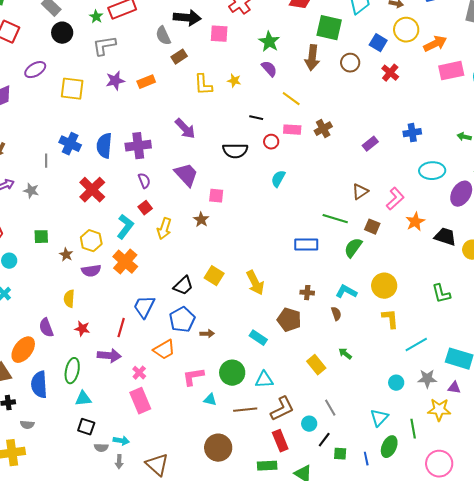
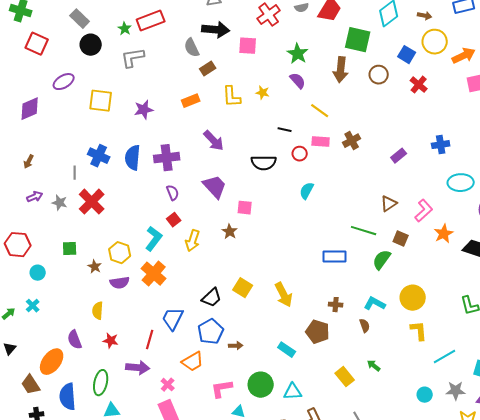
purple star: (115, 81) -> (144, 110), moved
orange rectangle: (146, 82) -> (191, 101), moved
red cross: (92, 190) -> (92, 202), moved

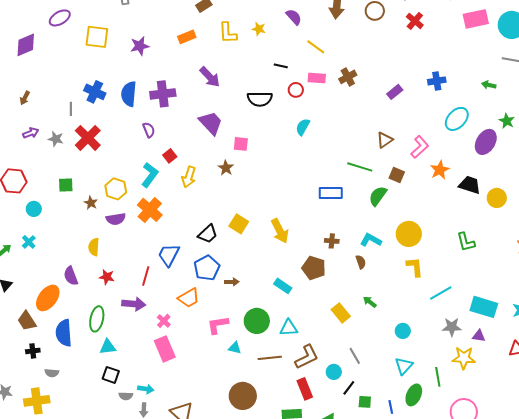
cyan ellipse: (461, 183) -> (457, 119), turned -45
purple semicircle: (173, 193) -> (149, 130), moved
cyan circle: (425, 395) -> (403, 331), moved

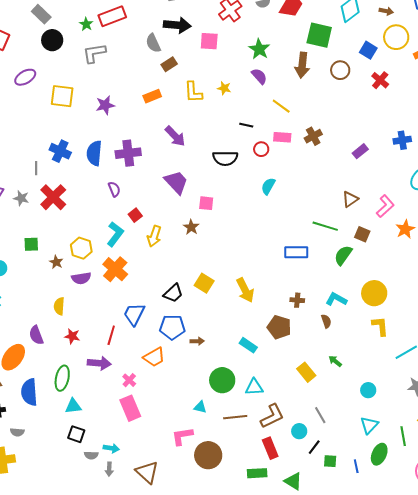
blue pentagon: (207, 268) -> (172, 327), turned 30
pink L-shape: (218, 325) -> (182, 436), moved

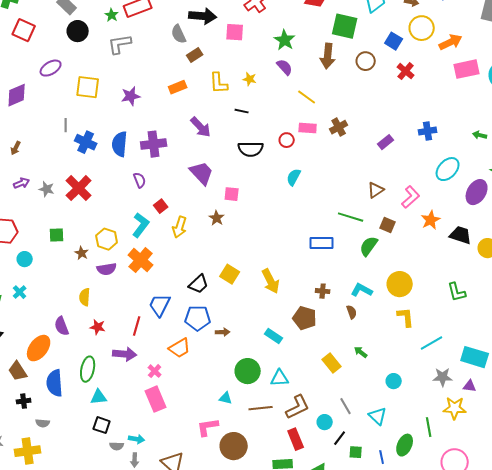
black line: (246, 125) -> (242, 111), moved
gray line: (36, 168) -> (66, 125), moved
cyan triangle: (369, 425) -> (378, 416), moved, turned -30

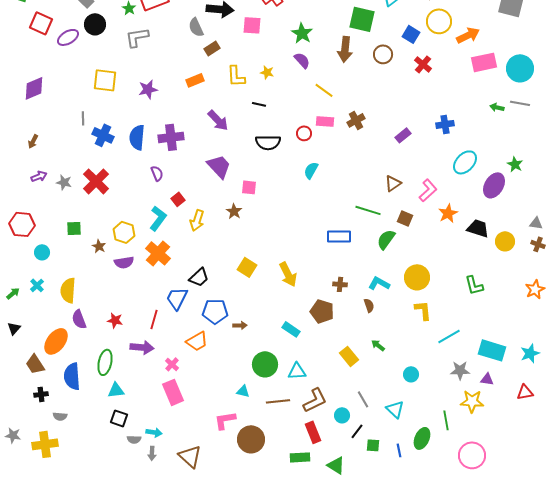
purple ellipse: (51, 68) -> (68, 37), moved
green arrow: (480, 135) -> (497, 107), moved
black trapezoid: (199, 284) -> (199, 277), moved
yellow semicircle: (85, 297) -> (68, 290), moved, size x1.4

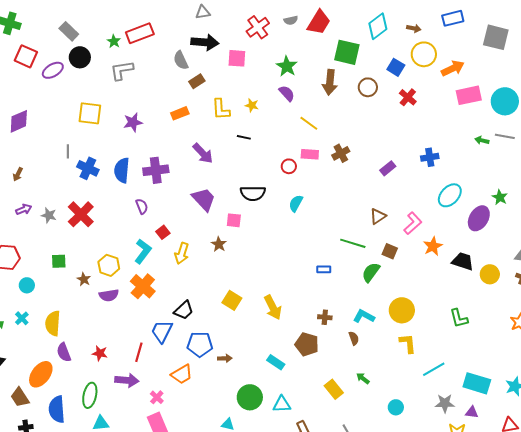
black semicircle: (268, 142) -> (253, 193), moved
blue rectangle: (339, 236) -> (324, 269), size x0.6

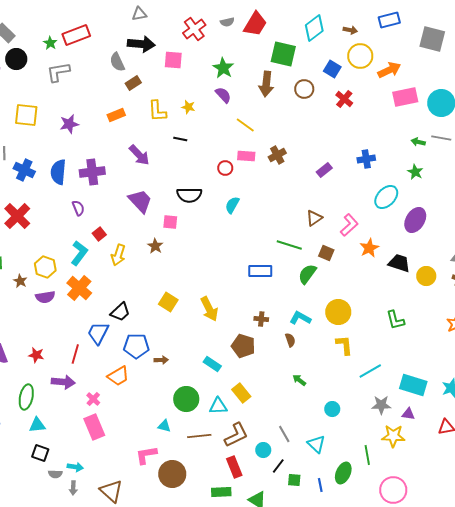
green star: (500, 197) -> (415, 172), moved
blue rectangle: (324, 269) -> (260, 271), size x1.6
yellow rectangle: (334, 389) -> (241, 393), moved

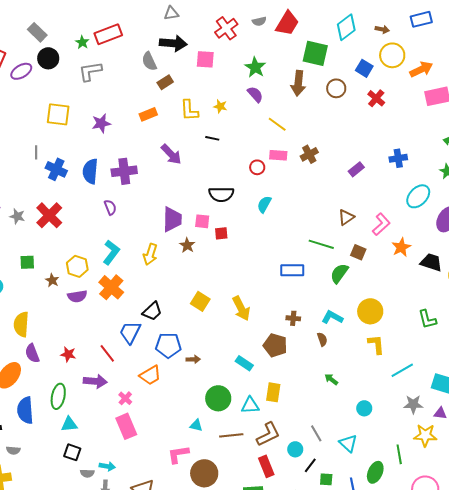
purple trapezoid: (140, 201) -> (172, 219), moved, turned 44
red square: (99, 234) -> (221, 233), moved, turned 32
red line: (75, 354) -> (107, 353), turned -54
yellow rectangle: (241, 393) -> (273, 392), turned 48

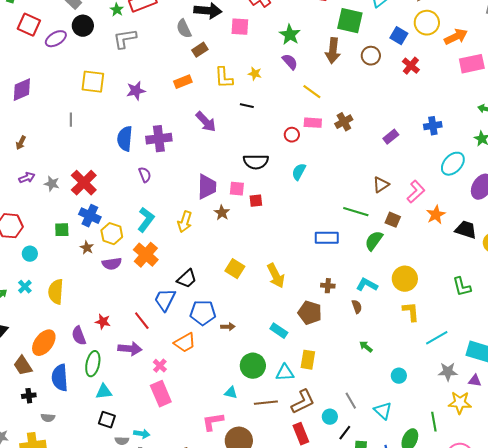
blue cross: (56, 169) -> (90, 216), moved
purple semicircle: (32, 353) -> (79, 336), moved

